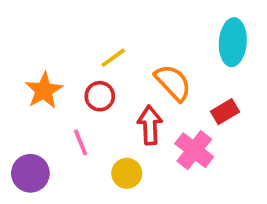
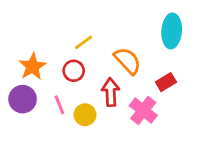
purple circle: (30, 173) -> (23, 99), moved
yellow circle: (127, 173) -> (85, 115), moved

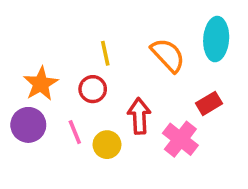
yellow line: (84, 42) -> (105, 53), turned -66
orange semicircle: (128, 61) -> (168, 55), moved

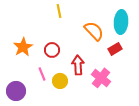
yellow line: (105, 53) -> (59, 11), moved
red rectangle: (209, 103) -> (115, 49), moved
purple circle: (28, 125) -> (16, 91), moved

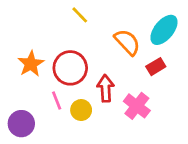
yellow line: (59, 11) -> (80, 15), turned -32
cyan ellipse: (121, 22) -> (164, 30), turned 35
red circle: (52, 50) -> (70, 68), size x1.6

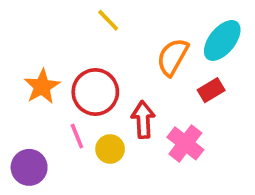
orange semicircle: (127, 42) -> (173, 57), turned -108

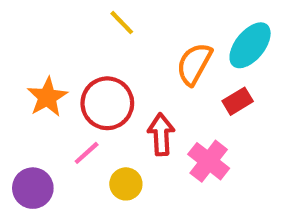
pink line: (77, 136) -> (87, 153), turned 70
yellow circle: (110, 149) -> (126, 184), moved

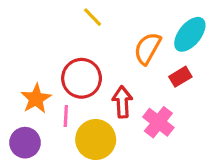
orange star: (47, 97) -> (36, 99), moved
pink line: (87, 153) -> (66, 116), turned -45
yellow circle: (126, 184) -> (96, 140), size x1.6

